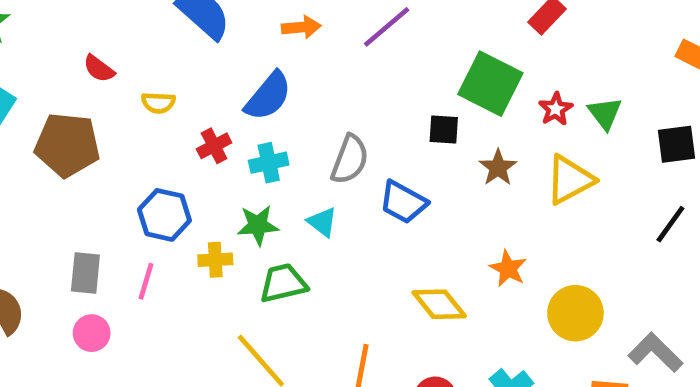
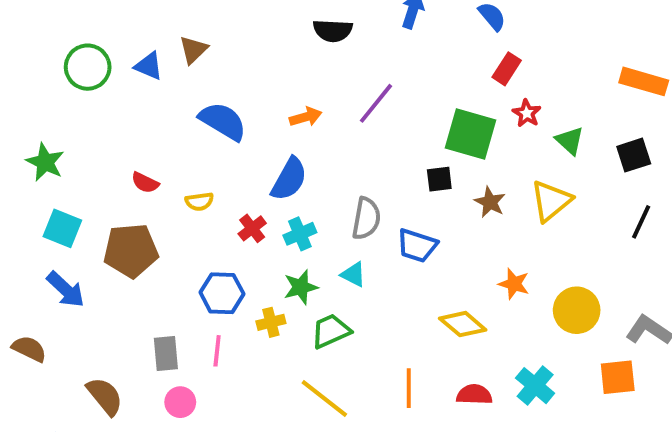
red star: (556, 109) -> (527, 113), moved

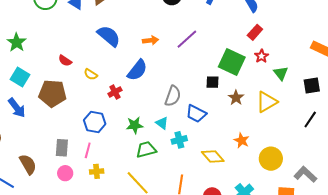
yellow semicircle: (199, 202) -> (91, 74), turned 32
cyan cross: (300, 234) -> (179, 140), moved
yellow cross: (271, 322) -> (97, 171), moved

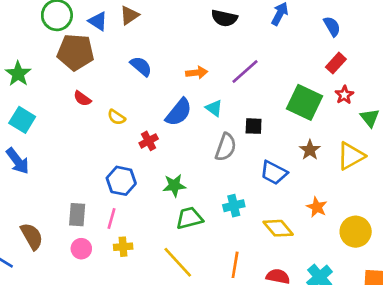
blue semicircle: (109, 36) -> (141, 66), size x0.7
black square: (213, 82) -> (254, 126), moved
brown pentagon: (52, 93) -> (76, 52), moved
blue trapezoid: (196, 114) -> (274, 173), moved
cyan triangle: (162, 123) -> (214, 108), moved

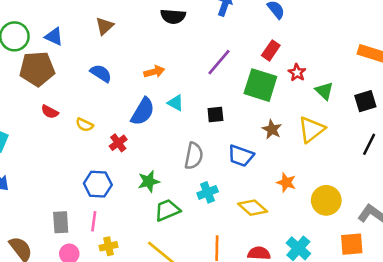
brown triangle: (129, 15) -> (105, 26), moved
red rectangle: (336, 63) -> (271, 50), moved
purple line: (245, 71) -> (219, 62), moved
gray semicircle: (226, 147) -> (194, 156), moved

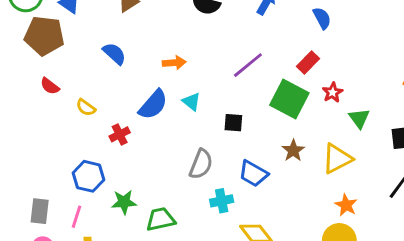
green star: (149, 181) -> (124, 202), moved
orange star: (286, 182) -> (346, 205), moved
cyan cross: (208, 192) -> (222, 201), moved

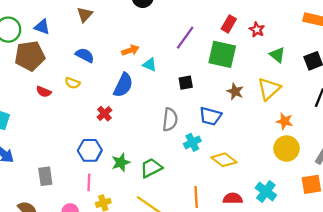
red star: (333, 92) -> (257, 30), moved
cyan triangle: (191, 102) -> (150, 65), moved
yellow semicircle: (86, 108) -> (72, 83), moved
gray rectangle: (40, 211) -> (45, 176), moved

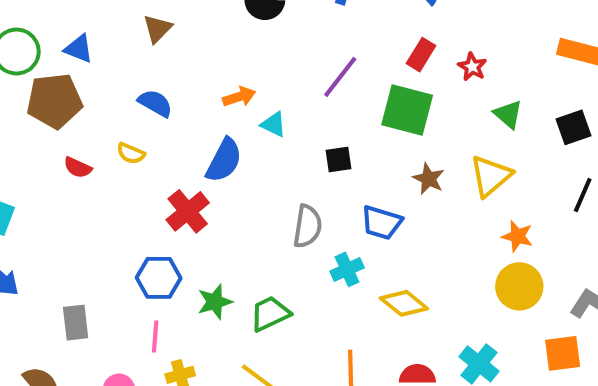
red cross: (104, 114) -> (188, 211), size x1.5

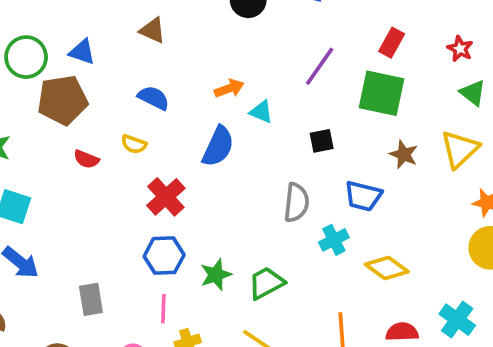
brown triangle: (158, 29) -> (152, 30), turned -48
red star: (472, 67) -> (460, 49), moved
red cross: (188, 211) -> (166, 197), moved

